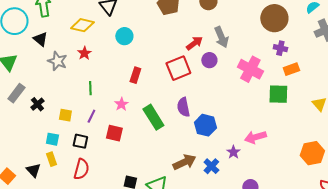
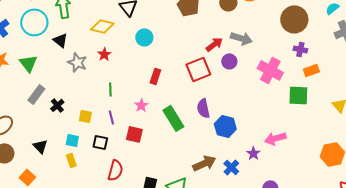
gray arrow: (221, 37) -> (241, 38), turned -50
purple line: (91, 116) -> (111, 117), turned -40
red semicircle: (81, 169) -> (115, 170), moved
black triangle: (33, 170) -> (40, 146), moved

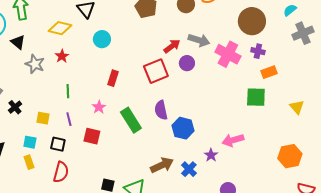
pink cross: (270, 70) -> (228, 54), moved
red semicircle: (115, 170) -> (61, 172), moved

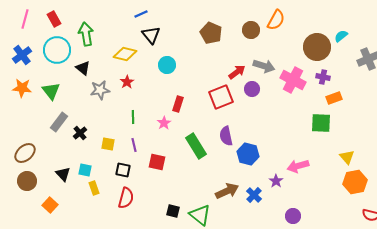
cyan semicircle: (290, 10) -> (341, 36), moved
gray star: (35, 64) -> (100, 90), turned -30
pink star: (99, 107) -> (164, 123), moved
yellow triangle: (297, 107) -> (347, 157), moved
cyan square: (30, 142) -> (85, 170), moved

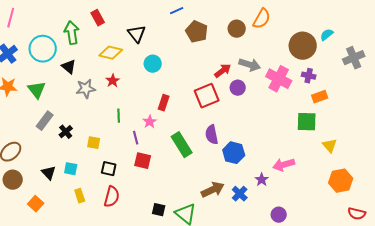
blue line: (141, 14) -> (177, 11), moved
red rectangle: (54, 19) -> (98, 18), moved
purple line: (134, 145) -> (136, 138), moved
yellow triangle: (347, 157) -> (330, 146), moved
yellow rectangle: (94, 188) -> (80, 196), moved

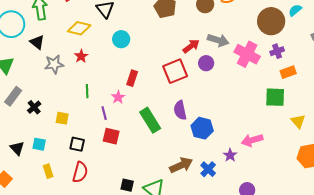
purple cross: (309, 76) -> (277, 51), turned -32

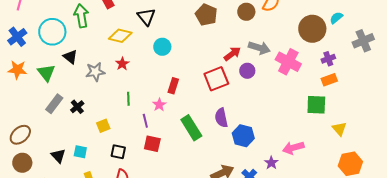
black triangle: (37, 42) -> (70, 57), moved
purple cross: (277, 51) -> (328, 59), moved
black cross: (34, 107) -> (77, 107), moved
yellow square: (62, 118) -> (103, 126), turned -32

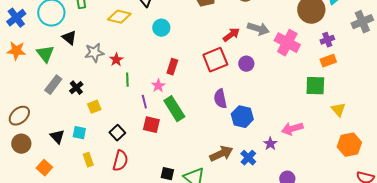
red star: (122, 64) -> (116, 60), moved
purple circle: (247, 71) -> (246, 64), moved
yellow square: (103, 126) -> (94, 107), moved
green rectangle: (191, 128) -> (174, 109), moved
black square: (118, 152) -> (117, 133), turned 35

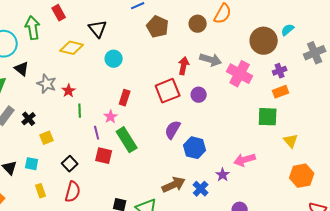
red arrow: (231, 35) -> (184, 66), turned -42
gray star: (94, 53) -> (47, 84), turned 30
purple semicircle: (220, 99) -> (173, 130), turned 42

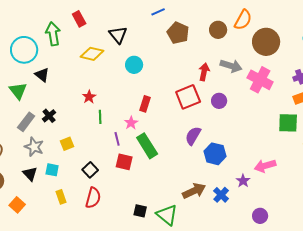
brown circle: (264, 41) -> (266, 42), moved
gray star: (47, 84) -> (34, 147), moved
black cross: (29, 119) -> (49, 116), moved

